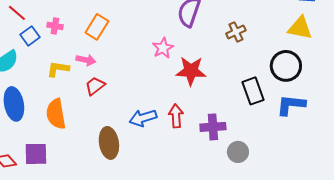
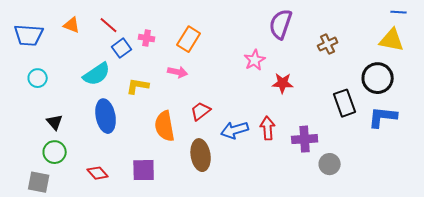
yellow L-shape: (58, 69) -> (138, 86), moved
red star: (191, 71) -> (283, 83), size x0.7
red trapezoid: (95, 86) -> (201, 111), moved
orange semicircle: (56, 114) -> (165, 126), moved
purple square: (36, 154) -> (144, 170), moved

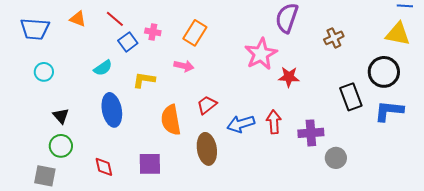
pink star: (255, 60) -> (261, 54), size x1.5
cyan semicircle: (97, 74) -> (103, 68), size x0.7
red diamond: (98, 173) -> (104, 167), turned 30

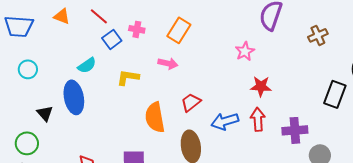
pink star: (261, 54) -> (245, 51), size x0.6
red star: (289, 77) -> (261, 86), moved
black rectangle: (351, 97) -> (335, 94), turned 40
blue ellipse: (112, 110) -> (74, 97), moved
green circle: (61, 146) -> (27, 143), moved

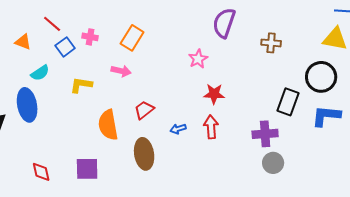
orange triangle: (62, 16) -> (23, 42), moved
brown cross: (318, 35) -> (271, 43), turned 30
blue arrow: (225, 121) -> (178, 129), size x0.6
purple cross: (295, 130) -> (265, 134), moved

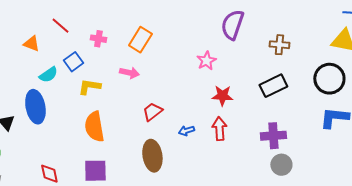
blue square: (65, 47) -> (73, 62), moved
black rectangle: (288, 102) -> (273, 86), moved, turned 44
orange semicircle: (108, 125) -> (94, 127), moved

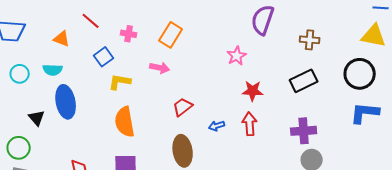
cyan semicircle: (48, 75) -> (53, 70), moved, turned 36

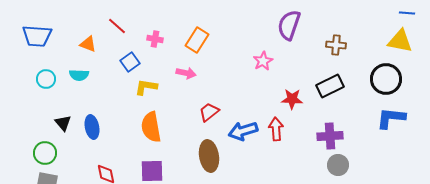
red star: (253, 91) -> (292, 99), moved
blue ellipse: (66, 102) -> (92, 127), moved, size x0.7
blue arrow: (217, 126) -> (243, 131), size x1.8

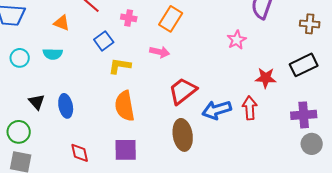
red trapezoid: (209, 112) -> (183, 91), size x1.4

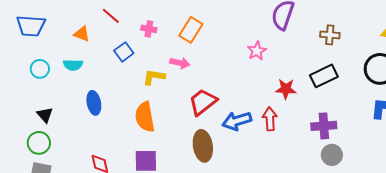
yellow L-shape: (120, 66) -> (154, 77), moved
black triangle: (37, 102) -> (45, 115), moved
blue ellipse: (66, 106) -> (94, 103), moved

